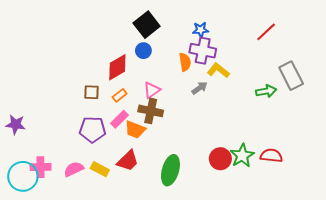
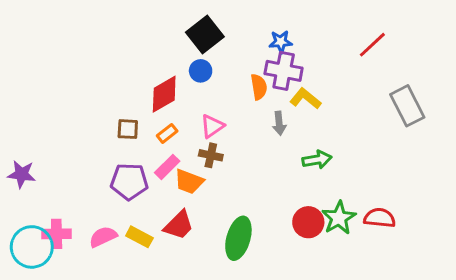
gray arrow: (200, 88) -> (279, 123), turned 119
green arrow: (266, 91) -> (317, 160), moved
brown cross: (151, 111) -> (211, 155), size x0.7

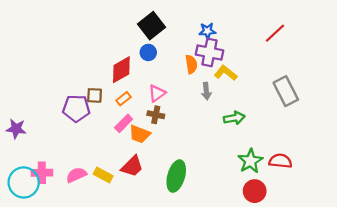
gray rectangle: (407, 106) -> (286, 91), moved
purple pentagon: (129, 181) -> (76, 108), moved
red circle: (308, 222) -> (255, 191), moved

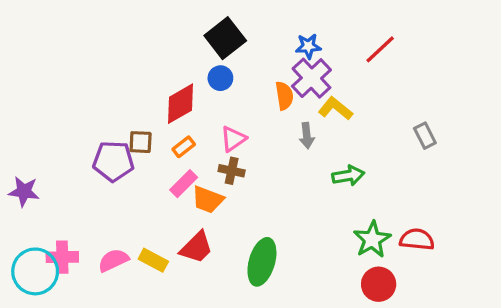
red line: (275, 33) -> (380, 49), moved
purple cross: (210, 52) -> (311, 78), turned 36
gray rectangle: (286, 91) -> (425, 136), size x0.6

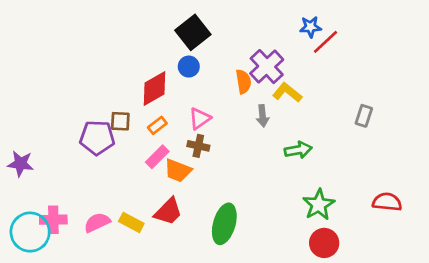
blue star: (308, 46) -> (310, 27), moved
gray rectangle: (425, 136) -> (364, 116), turned 45
red semicircle: (417, 239) -> (387, 202), moved

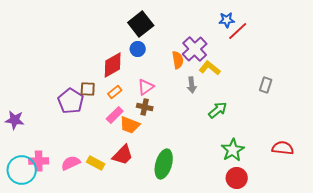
purple pentagon: (97, 138) -> (71, 101), turned 30
green arrow: (298, 150) -> (218, 110), turned -30

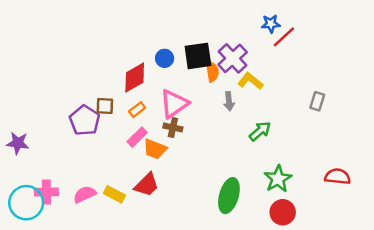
black square: (141, 24) -> (198, 56), moved, turned 30
pink triangle: (146, 87) -> (174, 104), size x1.5
green ellipse: (164, 164) -> (229, 196), moved

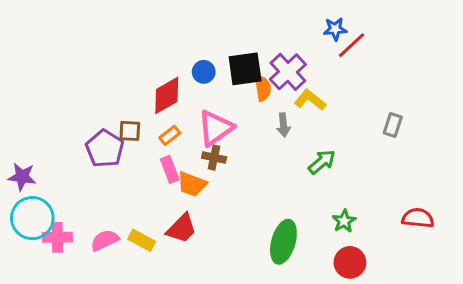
pink rectangle: (137, 137) -> (170, 169), turned -66
green star: (278, 179) -> (344, 221), size x0.7
cyan circle: (26, 203) -> (32, 218), moved

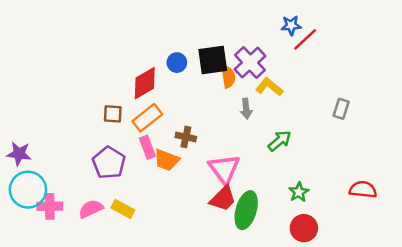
pink triangle: (216, 128) -> (224, 169), moved, turned -32
orange rectangle: (170, 135) -> (147, 118), size x1.6
purple pentagon: (105, 149) -> (109, 163), moved
red trapezoid: (182, 228) -> (223, 199), moved

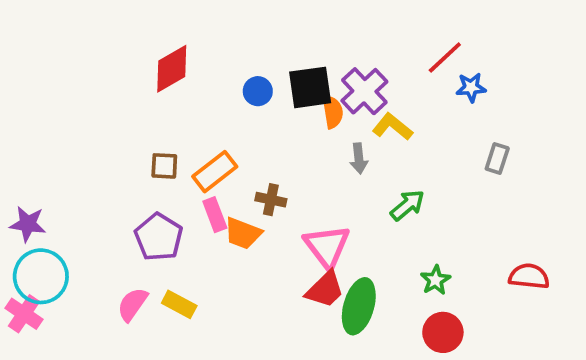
blue star: (291, 25) -> (471, 87), moved
red diamond: (145, 83) -> (172, 69), moved
pink cross: (50, 206) -> (24, 314), moved, turned 35
pink semicircle: (91, 209) -> (132, 304), turned -30

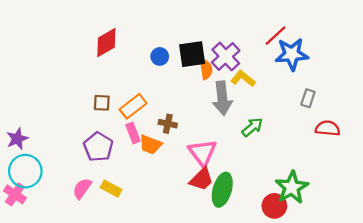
blue star: (471, 87) -> (292, 54), size x1.8
gray arrow: (359, 158) -> (222, 98), size x1.8
purple star: (28, 224) -> (17, 139), turned -30
red semicircle: (529, 276) -> (328, 128), moved
green star: (435, 280) -> (292, 187), moved, size x1.8

